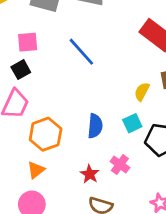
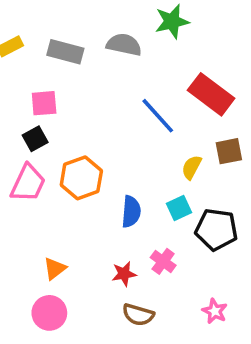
blue line: (81, 52) -> (158, 116), moved
orange hexagon: (46, 134) -> (81, 178), moved
red star: (90, 174) -> (124, 274), turned 30

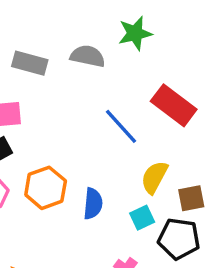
brown square: (229, 151) -> (191, 198), moved
yellow semicircle: (192, 167) -> (154, 177), size x1.4
blue semicircle: (131, 212) -> (93, 204), moved

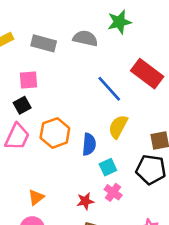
yellow semicircle: (154, 177) -> (118, 127), moved
cyan square: (142, 218) -> (108, 167), moved

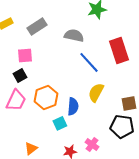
gray semicircle: (85, 38) -> (74, 35), moved
gray rectangle: (44, 43) -> (37, 26), turned -48
red rectangle: (147, 74) -> (119, 50), turned 35
cyan square: (108, 167) -> (60, 123), moved

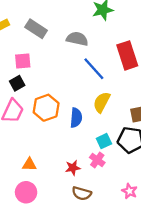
gray rectangle: (37, 26) -> (36, 29), turned 66
cyan square: (60, 123) -> (104, 141), moved
orange triangle: (31, 148) -> (29, 164), turned 40

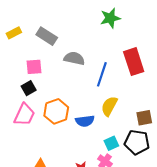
gray semicircle: (77, 39) -> (74, 58), moved
blue line: (94, 69) -> (102, 74), turned 60
blue semicircle: (76, 118) -> (85, 121), turned 78

